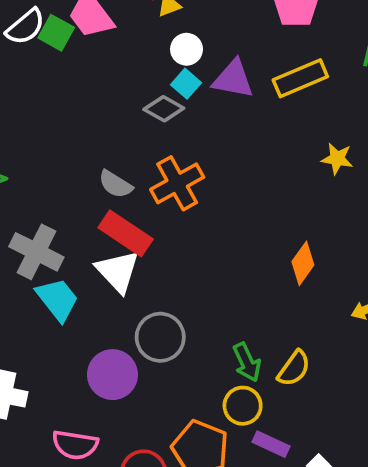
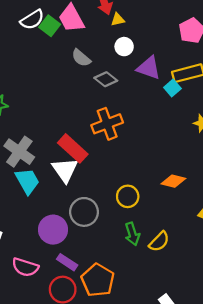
cyan square: (186, 84) -> (172, 88), moved
gray semicircle: (115, 184) -> (81, 58), moved
orange diamond: (303, 263) -> (173, 181), turned 60
yellow circle: (243, 406) -> (128, 196), moved
purple rectangle: (271, 444) -> (67, 262), moved

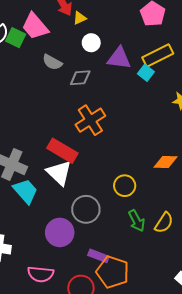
gray diamond: (106, 79) -> (80, 78), turned -30
purple rectangle: (67, 262) -> (98, 256), moved

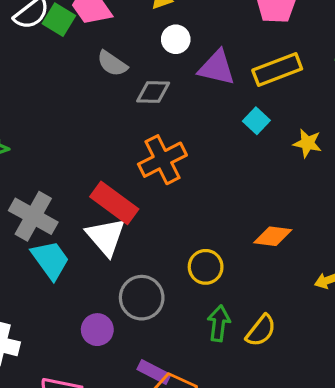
cyan square: (146, 73) -> (256, 121), moved
green arrow: (137, 221) -> (219, 323), turned -150
purple circle: (60, 232) -> (97, 330), size x0.7

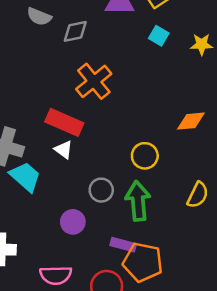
white triangle: (106, 237) -> (64, 150), size x0.6
gray circle: (142, 298) -> (101, 190), size x0.7
green arrow: (219, 323) -> (138, 201), moved, size x1.4

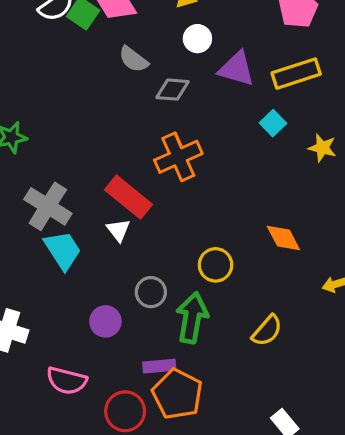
orange diamond: (191, 121) -> (283, 238), turned 52
purple rectangle: (123, 245) -> (159, 366), turned -35

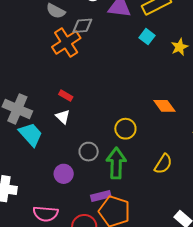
yellow star: (322, 148) -> (180, 47), turned -30
orange cross: (178, 157) -> (66, 43), moved
red rectangle: (128, 197) -> (66, 96), size x0.5

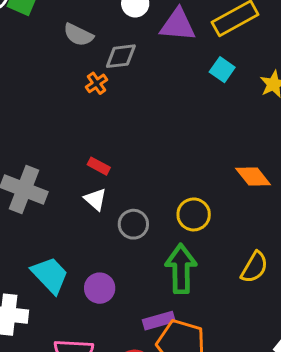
orange cross: (66, 43) -> (97, 83), size x0.5
cyan trapezoid: (31, 134) -> (50, 275), moved
gray circle: (89, 152) -> (133, 224), moved

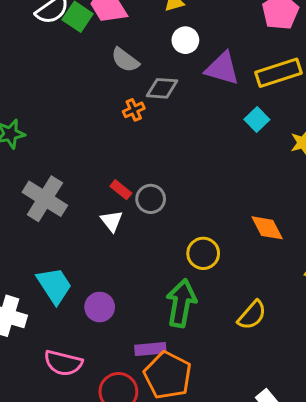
gray circle: (133, 224) -> (151, 199), moved

